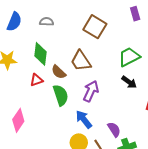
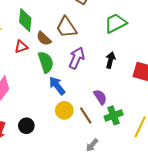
black arrow: (129, 82) -> (110, 60), moved, turned -112
blue arrow: (84, 119) -> (57, 86), moved

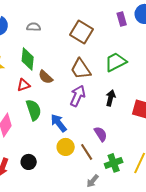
brown trapezoid: (66, 27) -> (81, 69), moved
green semicircle: (46, 62) -> (34, 110), moved
green cross: (114, 115) -> (114, 163), moved

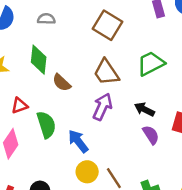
red triangle: (24, 85) -> (20, 106), moved
black arrow: (111, 98) -> (144, 109), turned -77
purple semicircle: (101, 134) -> (151, 135), moved

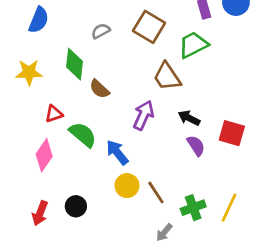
gray semicircle: (46, 19) -> (101, 31), moved, turned -30
green trapezoid: (151, 63) -> (193, 45), moved
brown trapezoid: (106, 72) -> (167, 77), moved
green semicircle: (46, 125) -> (83, 135), turned -32

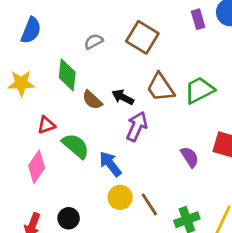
green trapezoid: (193, 45) -> (199, 90), moved
black arrow: (189, 118) -> (123, 97), moved

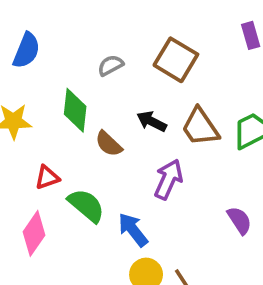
black arrow: (123, 97) -> (152, 121), moved

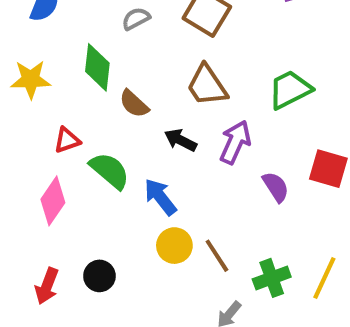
black arrow: (152, 121) -> (181, 140), moved
brown trapezoid: (200, 127) -> (207, 85), moved
purple arrow: (168, 179) -> (235, 142), moved

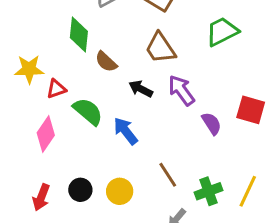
yellow star: (31, 79) -> (29, 69), moved
green trapezoid: (290, 90) -> (222, 32), moved
purple arrow: (235, 142) -> (181, 90), turned -60
yellow circle: (174, 246) -> (120, 191), moved

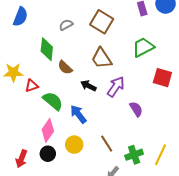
purple arrow: (181, 90) -> (116, 87), turned 70
red square: (251, 110) -> (162, 78), moved
pink diamond: (46, 134) -> (48, 130), moved
yellow circle: (120, 191) -> (74, 145), moved

